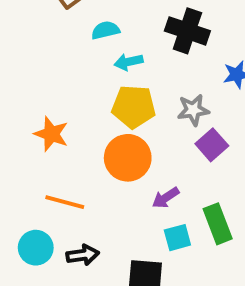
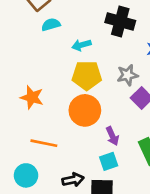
cyan semicircle: (105, 30) -> (51, 25), moved
purple arrow: (166, 198) -> (112, 136), turned -78
cyan square: (177, 238) -> (109, 161), moved
black arrow: (83, 255) -> (73, 180), moved

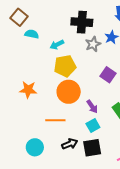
cyan semicircle: (51, 25) -> (32, 34), turned 40
gray star: (127, 75) -> (93, 44), moved
orange line: (44, 143) -> (55, 120), moved

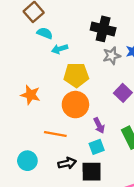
cyan arrow: (57, 45) -> (60, 49), moved

